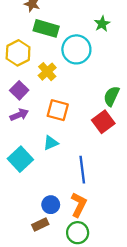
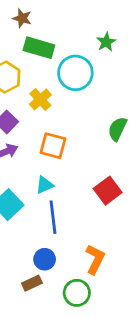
red square: (103, 122) -> (108, 191), moved
blue line: (82, 170) -> (53, 217), moved
orange L-shape: (79, 205) -> (95, 259), moved

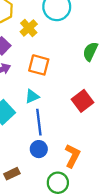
blue circle: (45, 259) -> (39, 149), moved
brown rectangle: (32, 283) -> (12, 174), moved

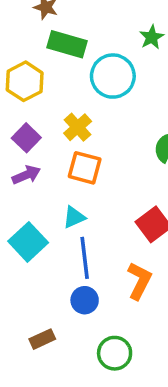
yellow cross: (29, 28) -> (78, 127), moved
orange L-shape: (72, 156) -> (139, 281), moved

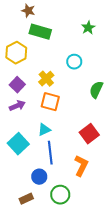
cyan circle: (113, 76) -> (74, 62), moved, size x0.6
blue circle: (85, 300) -> (39, 177), moved
green circle: (115, 353) -> (60, 195), moved

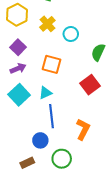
cyan circle: (74, 62) -> (71, 34), moved
yellow cross: (46, 79) -> (47, 24), moved
red square: (89, 134) -> (90, 85), moved
cyan square: (18, 144) -> (19, 95), moved

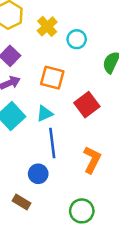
red square: (90, 85) -> (87, 105), moved
green circle: (62, 159) -> (82, 211), moved
brown rectangle: (27, 163) -> (22, 202), turned 56

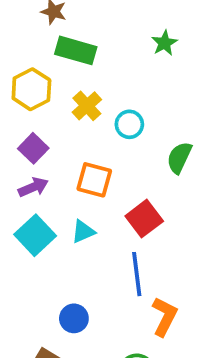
blue line: (52, 143) -> (137, 274), moved
orange L-shape: (92, 160) -> (164, 317), moved

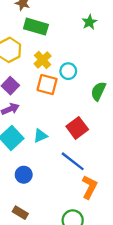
orange square: (94, 180) -> (47, 84), moved
blue line: (137, 274) -> (73, 161), turned -45
blue circle: (74, 318) -> (24, 175), moved

